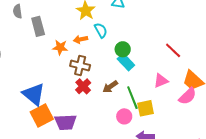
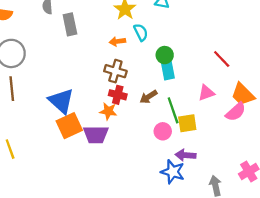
orange star: (60, 47) -> (108, 111), moved
cyan rectangle: (126, 62) -> (168, 70), turned 30
red cross: (83, 86) -> (118, 95), turned -35

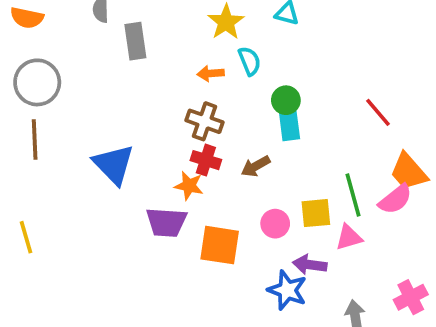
pink triangle: (206, 93) -> (349, 237), moved
green line: (173, 110) -> (353, 195), moved
orange square: (69, 126) -> (220, 245), moved, turned 30

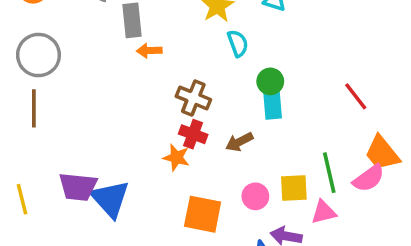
orange arrow: (211, 73) -> (149, 51), moved
blue triangle: (114, 164) -> (110, 199), moved
purple trapezoid: (166, 222) -> (78, 187), moved

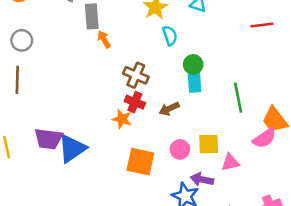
orange arrow: (149, 51) -> (104, 39), turned 60
gray circle: (38, 55) -> (22, 40), size x0.7
red line: (356, 96) -> (262, 25), moved, turned -60
green line: (329, 173) -> (238, 98), moved
blue triangle: (110, 199) -> (72, 148), turned 36

